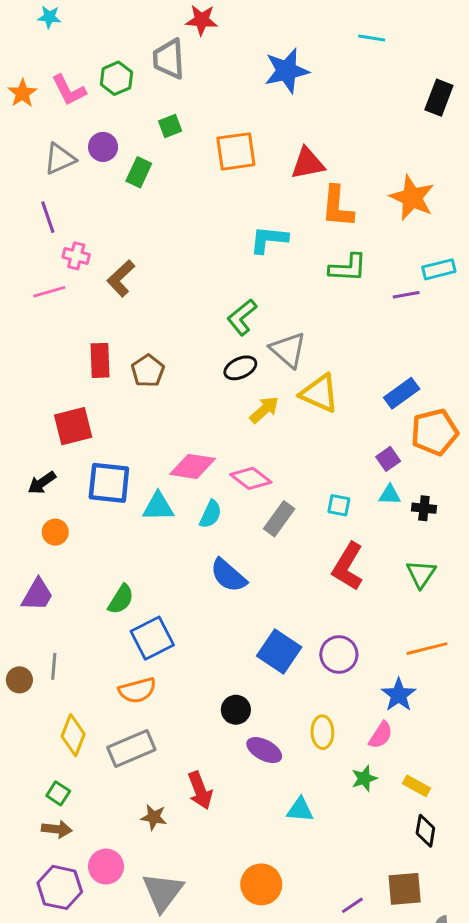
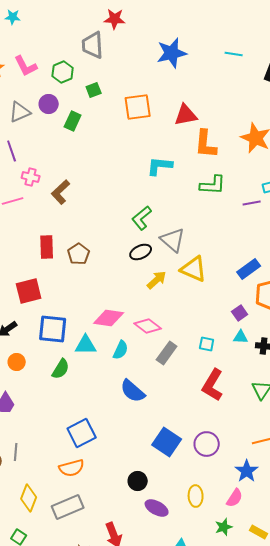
cyan line: (372, 38) -> (234, 54), moved
green hexagon: (116, 78) -> (63, 72), moved
green semicircle: (121, 599) -> (61, 369), moved

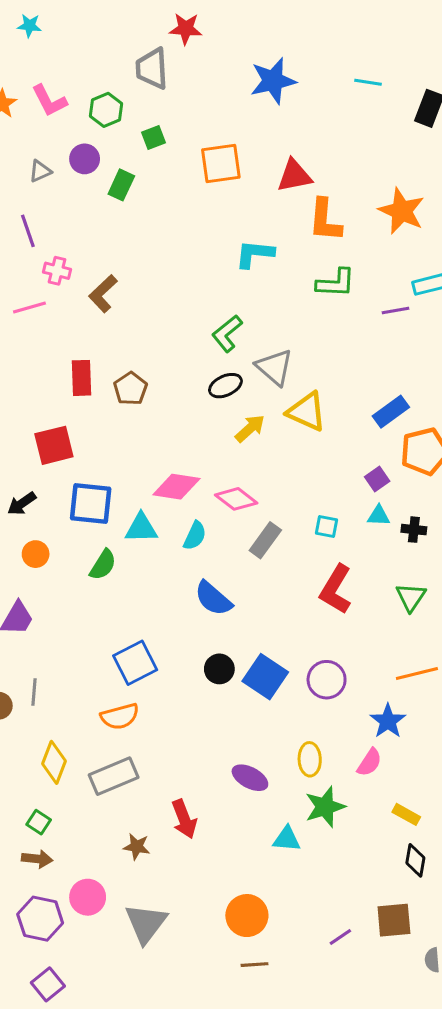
gray triangle: (20, 112) -> (40, 171), size x0.7
black circle: (138, 481) -> (219, 669), moved
green star: (224, 527) -> (325, 807), moved, size x1.5

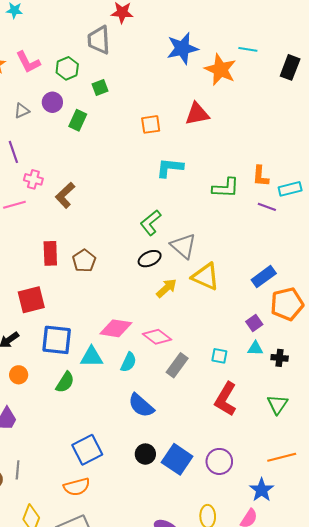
orange square: (221, 163) -> (151, 124), moved, size x0.7
orange star: (402, 211) -> (220, 70), moved
orange L-shape: (325, 220) -> (261, 176), moved, size x0.7
purple line: (395, 311) -> (267, 207), turned 30

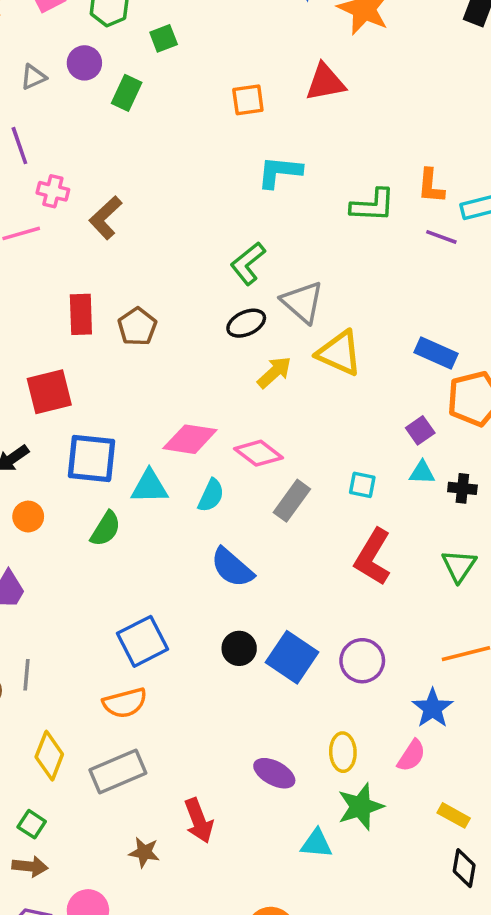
blue rectangle: (264, 277) -> (436, 353), turned 60

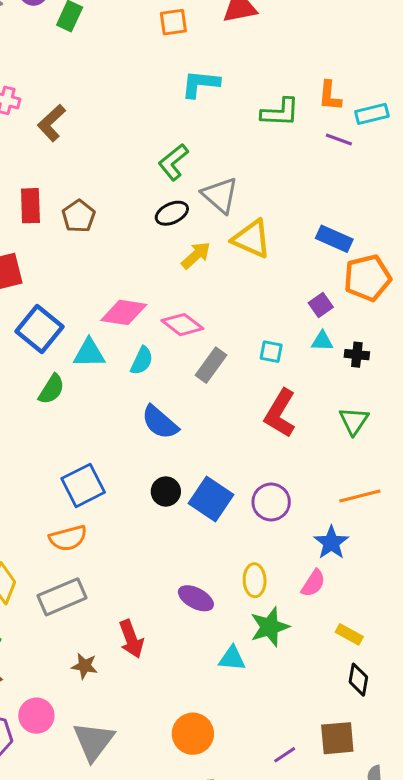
blue square: (91, 459) -> (39, 329), turned 33

